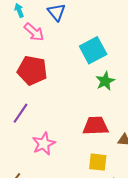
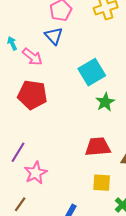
cyan arrow: (19, 10) -> (12, 43), moved
purple line: (21, 113) -> (18, 152), moved
pink star: (44, 144) -> (36, 173), moved

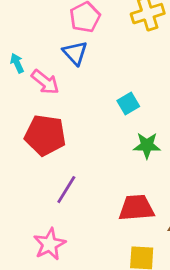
cyan square: (92, 72) -> (128, 103), size x0.6
green star: (105, 102) -> (147, 145), turned 30
purple line: (18, 152) -> (66, 190), moved

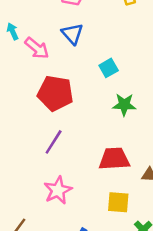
blue triangle: (75, 53) -> (72, 34), moved
red pentagon: (45, 135) -> (55, 93), moved
pink star: (50, 244) -> (58, 190), moved

